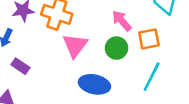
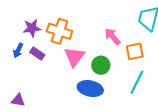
green circle: (117, 48) -> (101, 65), moved
purple rectangle: (20, 66) -> (37, 54), moved

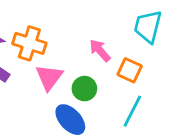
orange square: (135, 51) -> (130, 70), turned 36
blue ellipse: (90, 89) -> (70, 120), turned 35

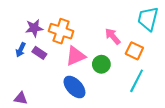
pink triangle: (49, 77) -> (76, 56), turned 30
blue ellipse: (70, 120) -> (74, 87), moved

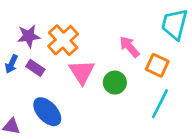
orange cross: (61, 31) -> (63, 40), turned 30
pink triangle: (76, 56) -> (82, 72), turned -40
blue ellipse: (74, 87) -> (47, 112), moved

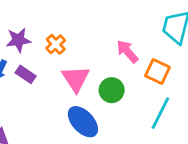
orange cross: (63, 40) -> (56, 44), size x0.6
blue ellipse: (47, 112) -> (83, 122), moved

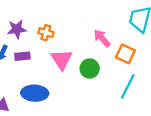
orange cross: (56, 44) -> (46, 33), turned -32
purple rectangle: (26, 74) -> (22, 56), turned -40
blue ellipse: (83, 122) -> (35, 93), moved, turned -45

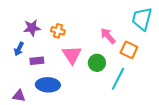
purple rectangle: (22, 56) -> (37, 61), moved
cyan line: (128, 86) -> (118, 79), moved

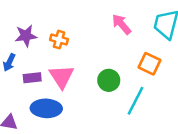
pink arrow: (108, 36) -> (121, 24), moved
pink triangle: (72, 55) -> (62, 76), moved

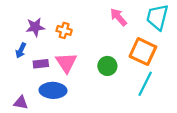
orange square: (150, 64) -> (143, 52), size x1.4
cyan line: (135, 101) -> (145, 84), moved

